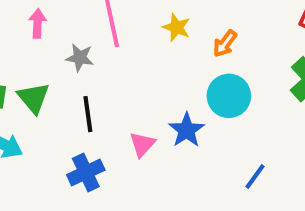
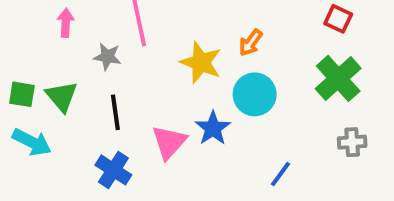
yellow star: (176, 27) -> (201, 63), moved, size x1.5
pink triangle: (142, 144) -> (169, 142), size x1.4
blue cross: (86, 172) -> (113, 170), turned -32

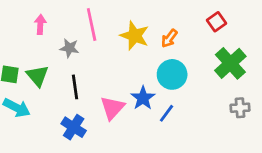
red square: (338, 19) -> (216, 22), moved, turned 30
yellow star: (201, 63) -> (135, 36), moved
blue line: (280, 174) -> (167, 113), moved

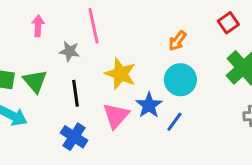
yellow star: (135, 36) -> (120, 74), moved

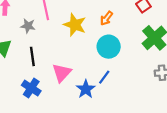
yellow star: (120, 74) -> (75, 25), moved
blue star: (149, 105) -> (86, 89), moved

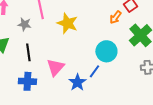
orange arrow: (106, 18) -> (115, 17), moved
cyan circle: (109, 47) -> (106, 51), moved
blue cross: (31, 88) -> (27, 81), turned -30

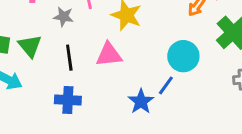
pink triangle: (55, 67) -> (109, 55), moved, turned 42

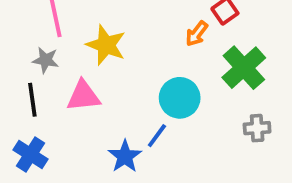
gray star: (64, 17) -> (46, 60), moved
blue cross: (68, 100) -> (30, 154), turned 30

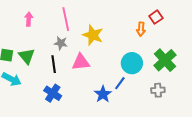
orange arrow: (197, 34) -> (141, 29), turned -32
green cross: (244, 68) -> (165, 60), moved
gray cross: (257, 128) -> (158, 90), moved

